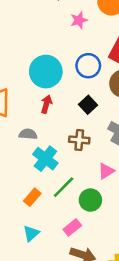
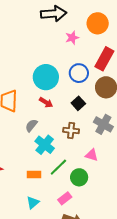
red arrow: (46, 104) -> (46, 102), turned 104
gray semicircle: (28, 134) -> (31, 125), turned -56
pink triangle: (106, 171) -> (92, 155), turned 48
orange rectangle: (32, 197) -> (34, 174), turned 48

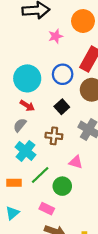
gray semicircle: (31, 125) -> (20, 125), moved
pink rectangle: (65, 198) -> (47, 209), turned 64

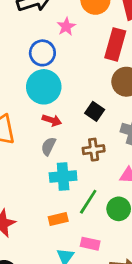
blue circle: (63, 74) -> (42, 53), moved
cyan cross: (25, 151) -> (63, 176), turned -30
pink rectangle: (47, 209) -> (90, 244), moved

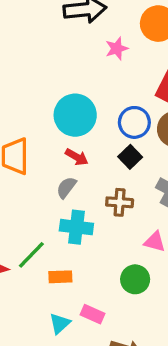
blue circle: (42, 53) -> (134, 122), moved
green line: (88, 202) -> (31, 255), moved

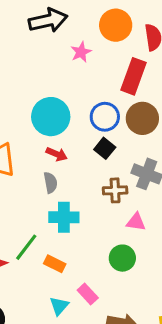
gray semicircle: (66, 187) -> (51, 183), turned 140
brown cross: (120, 202) -> (115, 190), moved
orange rectangle: (60, 277) -> (55, 264), turned 35
pink rectangle: (92, 314) -> (88, 294), turned 30

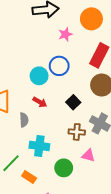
cyan circle: (51, 117) -> (39, 76), size x0.7
blue circle: (105, 117) -> (59, 66), moved
gray semicircle: (51, 183) -> (24, 120), moved
green circle: (122, 258) -> (64, 168), moved

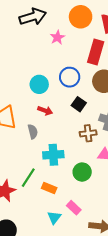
blue circle: (59, 66) -> (70, 77), moved

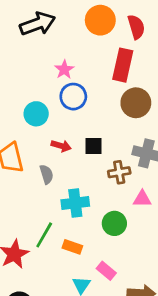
pink star: (57, 37) -> (64, 70), moved
blue circle: (70, 77) -> (73, 97), moved
cyan circle: (39, 84) -> (36, 114), moved
black square: (79, 104) -> (93, 146), moved, turned -32

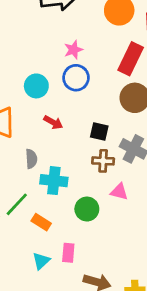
black square: (93, 146) -> (99, 131), moved
gray semicircle: (46, 174) -> (31, 159), moved
pink rectangle: (106, 271) -> (68, 253), turned 42

